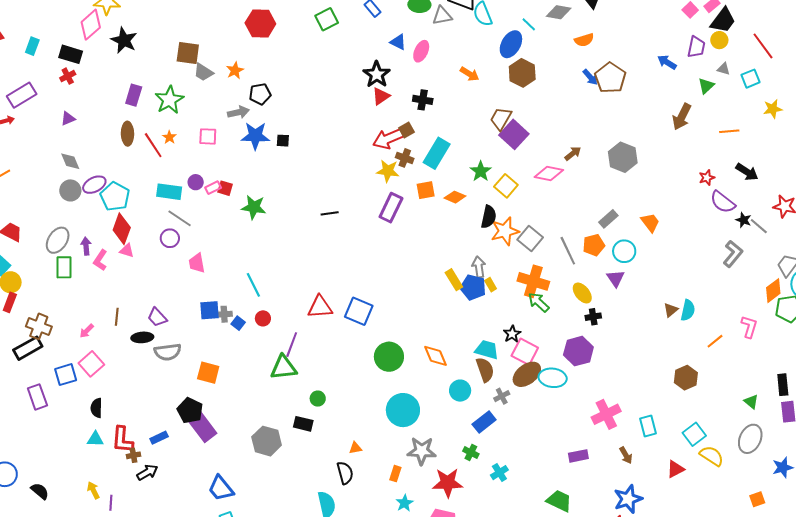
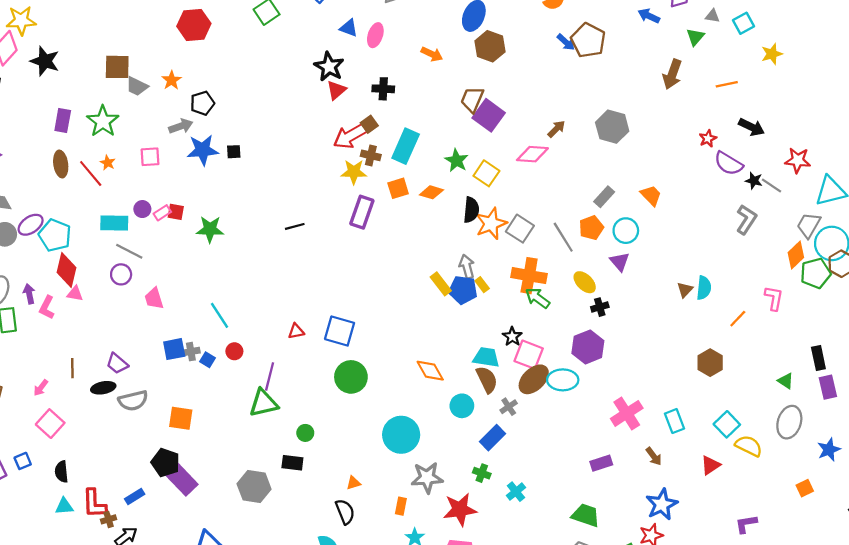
red triangle: (320, 307) -> (296, 331), size x0.6
green circle: (389, 357) -> (351, 377), moved
blue square: (66, 375) -> (23, 461), moved, size x0.7

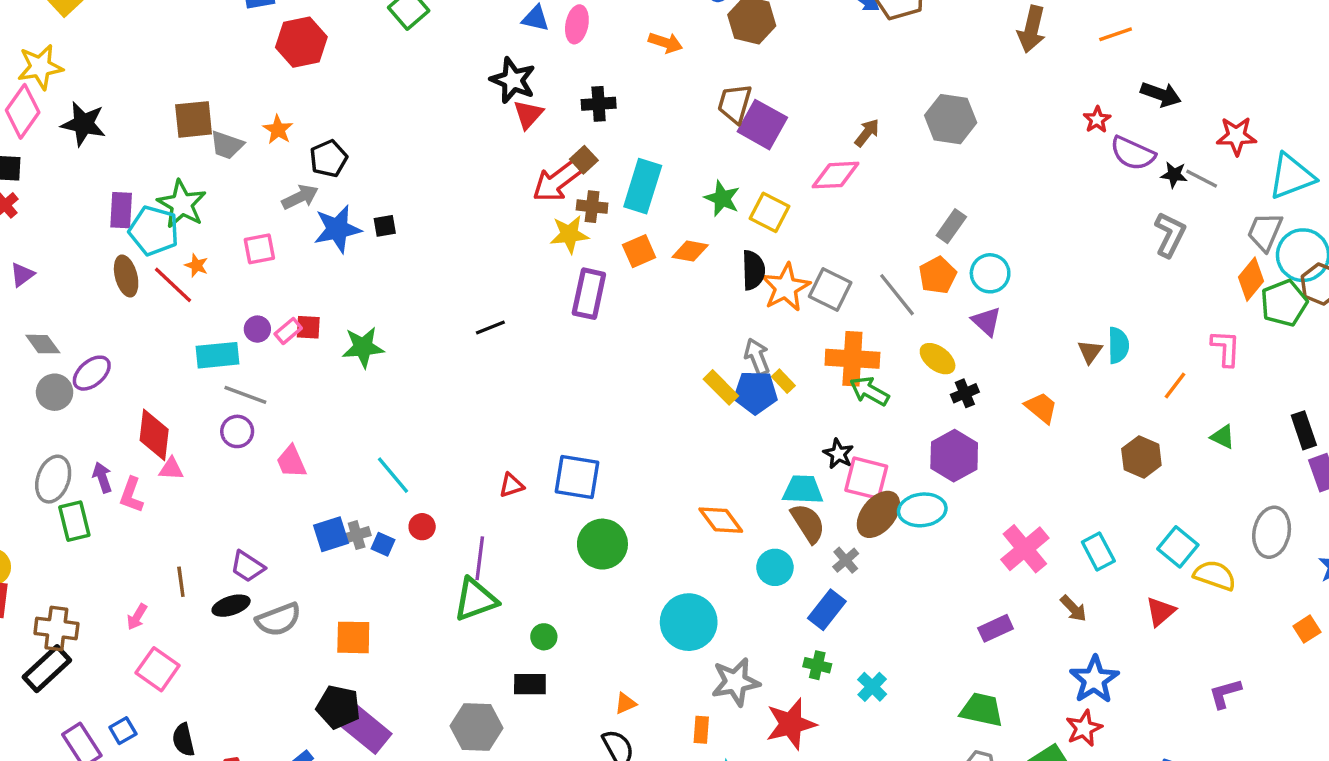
orange trapezoid: (651, 195) -> (1041, 408), moved
cyan pentagon: (55, 235) -> (154, 231), moved
green triangle: (786, 381) -> (1223, 437), moved

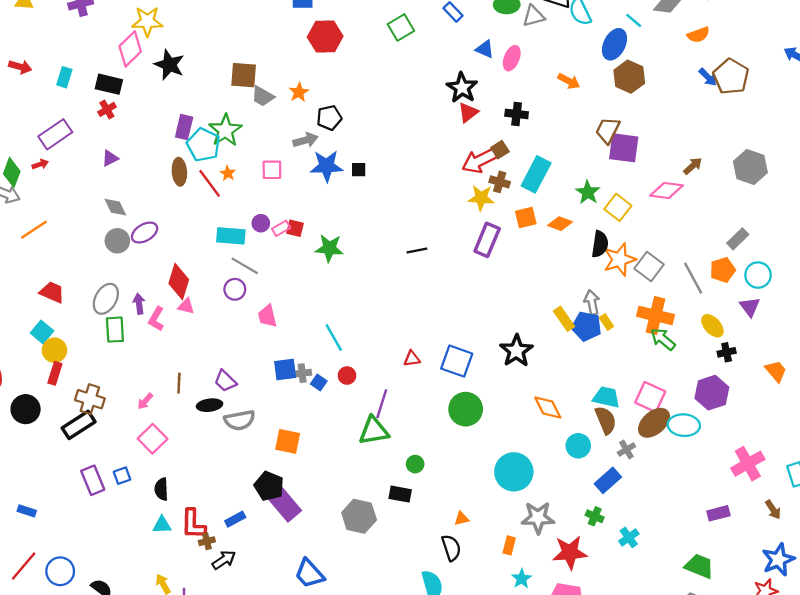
purple square: (762, 125) -> (624, 148), turned -32
black star: (838, 454) -> (516, 351), moved, size x1.6

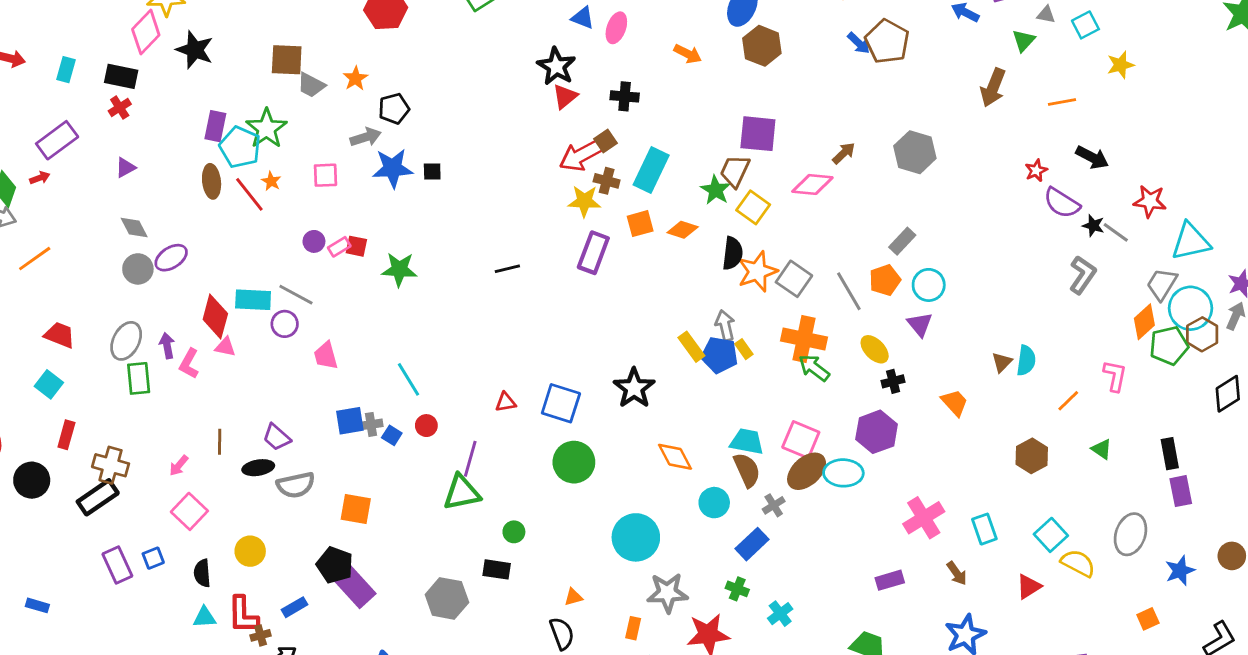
brown trapezoid: (608, 130) -> (735, 171), moved
cyan rectangle: (231, 236) -> (253, 300), moved
yellow circle: (54, 350) -> (250, 551), moved

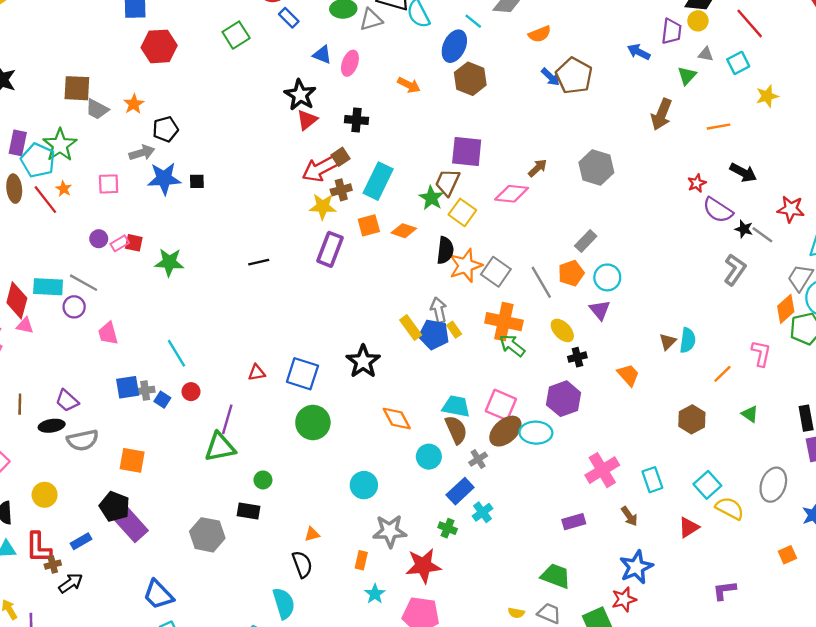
brown cross: (607, 181) -> (341, 190), turned -30
cyan circle: (636, 537) -> (364, 485), size x0.7
cyan cross: (780, 614) -> (482, 512), moved

